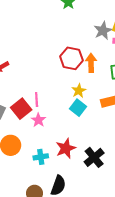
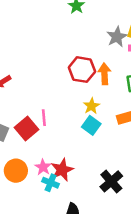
pink star: (38, 120) -> (43, 167), moved
red star: (66, 148) -> (62, 170), moved
cyan cross: (41, 157) -> (51, 183), turned 32

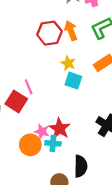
orange circle: (16, 171) -> (30, 145), moved

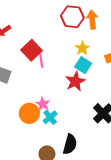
red square: (16, 101) -> (32, 50), moved
red star: (60, 129) -> (75, 81), moved
cyan cross: (53, 143) -> (50, 117), turned 32

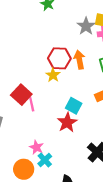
yellow star: (82, 48) -> (53, 75), moved
orange circle: (29, 113) -> (24, 169), moved

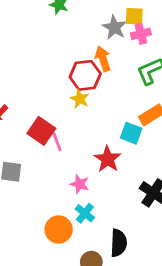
orange arrow: (79, 60) -> (103, 59), moved
cyan square: (74, 106) -> (131, 133), moved
pink star: (36, 147) -> (80, 184), moved

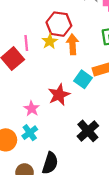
orange arrow: (103, 59) -> (72, 44), moved
pink line: (57, 142) -> (26, 43), moved

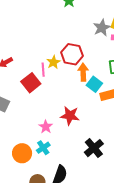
yellow star: (50, 41) -> (53, 62), moved
cyan square: (83, 79) -> (94, 84), moved
red star: (59, 95) -> (70, 116), turned 30

